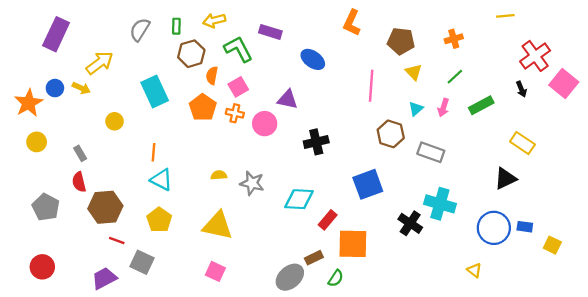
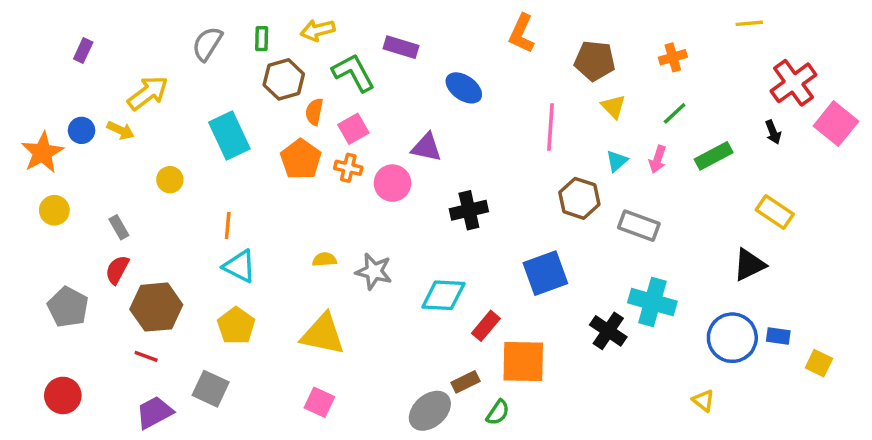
purple rectangle: (56, 34) -> (83, 51), size x0.5
red semicircle: (79, 182) -> (117, 270), turned 42
red line: (117, 240) -> (146, 356), moved

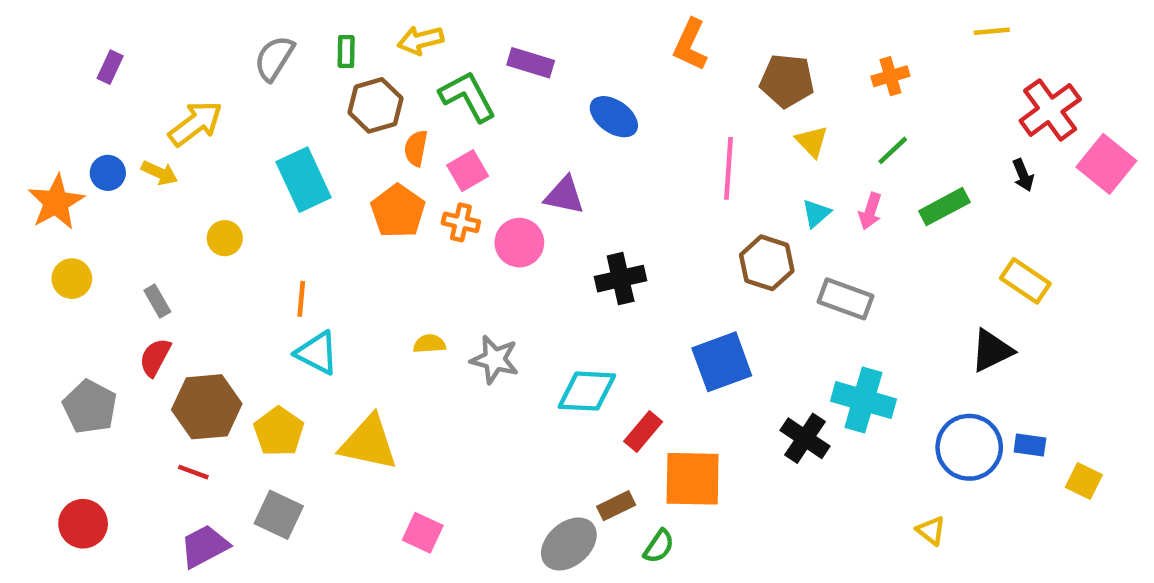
yellow pentagon: (236, 326) -> (279, 432), moved
yellow triangle: (323, 334) -> (369, 443), moved

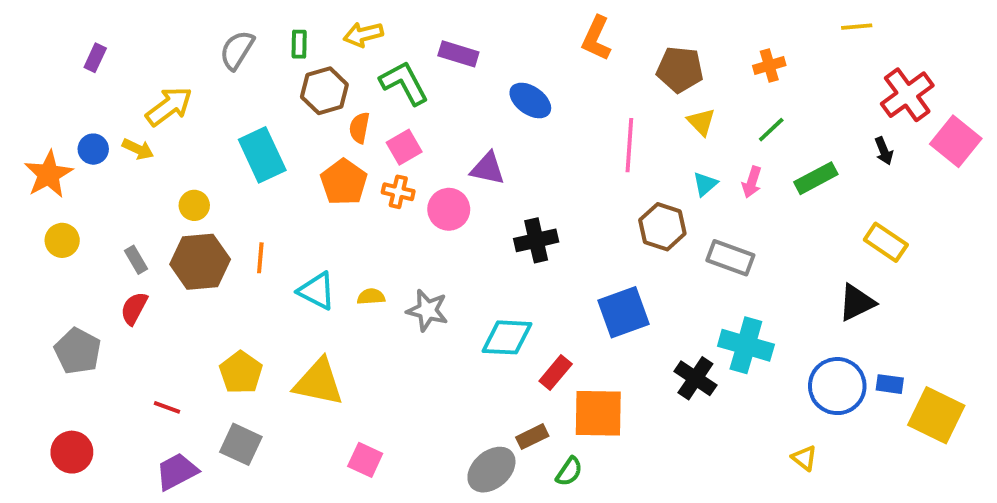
cyan triangle: (317, 353) -> (317, 291), moved
brown hexagon: (207, 407) -> (200, 262), moved
yellow square: (1084, 481) -> (936, 415), size x1.8

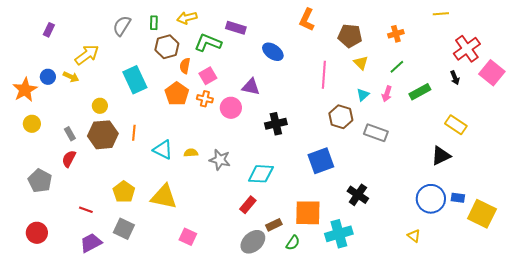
green L-shape: (404, 83) -> (208, 43), turned -40
cyan cross: (746, 345) -> (339, 234), moved, turned -32
red rectangle: (556, 372) -> (248, 205), moved

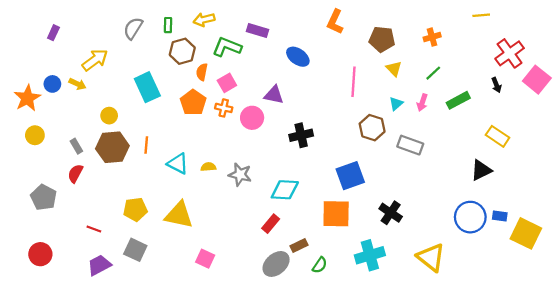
yellow pentagon: (124, 192) -> (135, 209), turned 30
orange square: (308, 213) -> (336, 214), moved
yellow triangle: (414, 236) -> (431, 257), moved, size x2.0

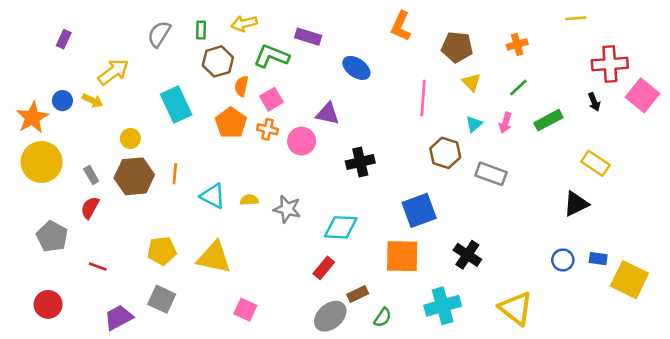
red cross: (510, 53) -> (610, 64), turned 32
yellow circle: (35, 135) -> (42, 162), size x1.8
blue circle: (470, 217) -> (563, 260), size x0.6
red line: (94, 229) -> (98, 267), moved

